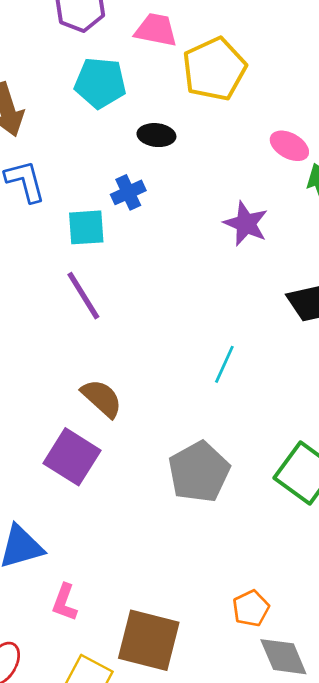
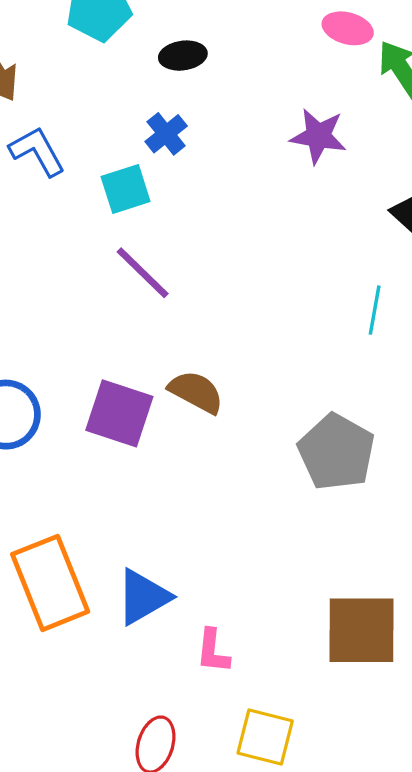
cyan line: (224, 364) -> (375, 310), moved
purple square: (72, 457) -> (119, 413), moved
brown square: (149, 640) -> (361, 630), moved

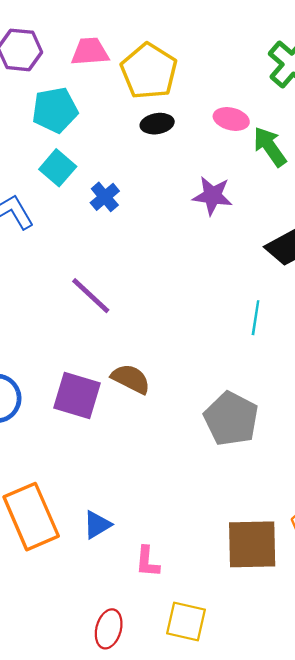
black ellipse: (183, 56) -> (157, 124), moved
cyan square: (126, 189) -> (58, 168), moved, turned -30
blue triangle: (143, 597) -> (97, 525), size x0.7

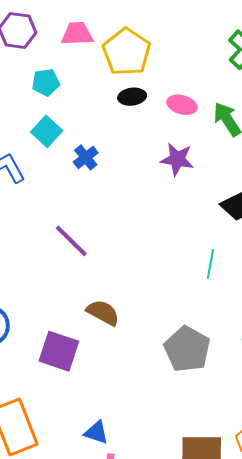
cyan pentagon: (55, 110) -> (46, 82), size x0.7
pink ellipse: (231, 119) -> (182, 105), moved
purple square: (77, 395) -> (59, 351), moved
blue triangle: (97, 525) -> (96, 432), moved, turned 48

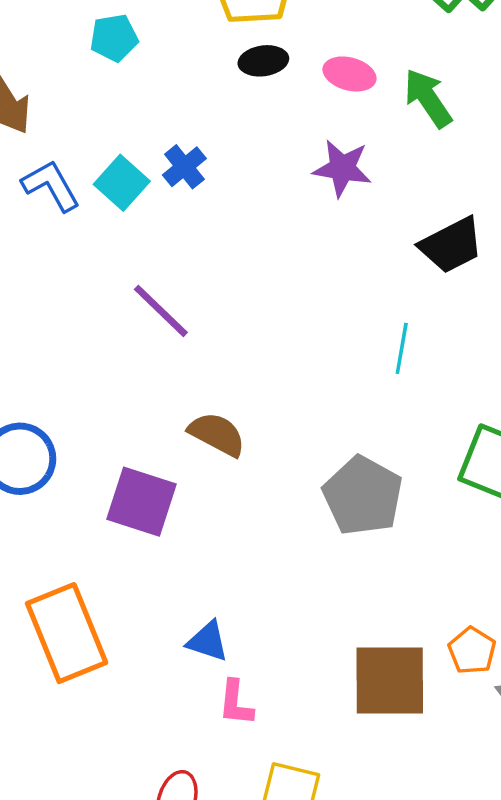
cyan square: (47, 131) -> (122, 183), moved

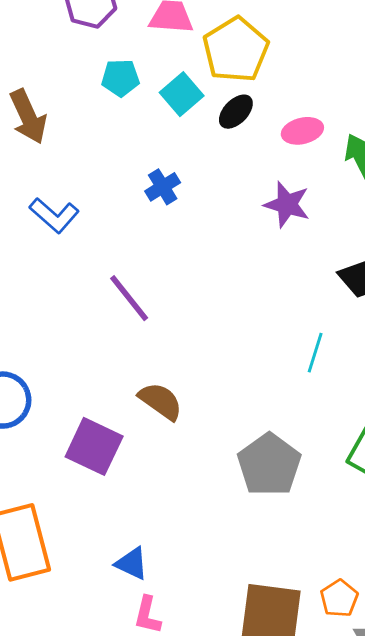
black ellipse: (263, 61) -> (236, 112), turned -45
pink ellipse: (349, 74) -> (302, 131), turned -36
cyan square: (122, 183) -> (182, 94), moved
blue L-shape: (51, 186) -> (54, 215), moved, turned 153

